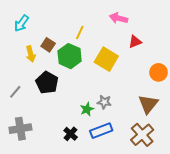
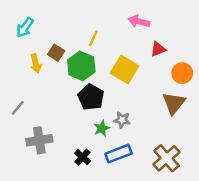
orange circle: (159, 72) -> (182, 73), moved
black pentagon: (47, 83) -> (91, 97), moved
brown triangle: (148, 104) -> (174, 103), moved
gray cross: (20, 129) -> (39, 140), moved

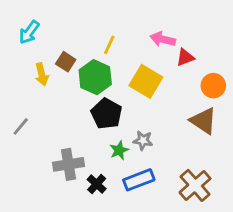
pink arrow: (139, 21) -> (163, 39), moved
brown triangle: (174, 103) -> (203, 121), turned -35
gray cross: (39, 140) -> (68, 164), moved

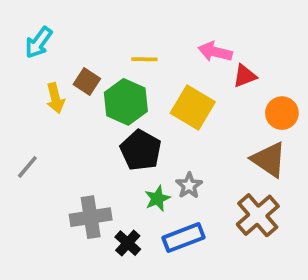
yellow line: (109, 45) -> (144, 59), turned 66
gray star: (143, 140) -> (189, 186), turned 30
brown cross: (195, 185) -> (258, 215), moved

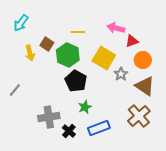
orange circle: (282, 113) -> (143, 60), moved
gray star: (189, 186) -> (121, 74), moved

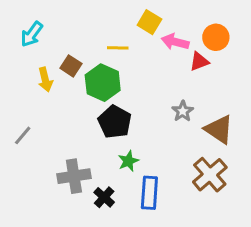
yellow square: (104, 58) -> (149, 22), moved, size x0.7
orange circle: (143, 60) -> (216, 37), moved
blue rectangle: (99, 128) -> (149, 193), turned -65

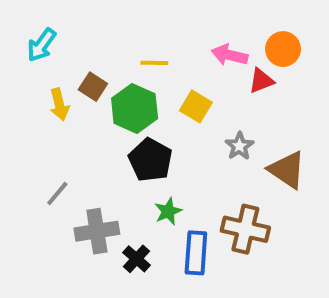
yellow square: (149, 22) -> (196, 106), moved
gray line: (23, 135) -> (57, 194), moved
brown cross: (210, 175) -> (245, 229), moved, turned -36

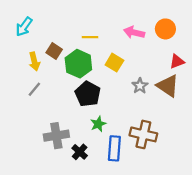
red triangle: (261, 81) -> (177, 61), moved
brown triangle: (287, 170) -> (168, 86), moved
gray line: (57, 194) -> (34, 89), moved

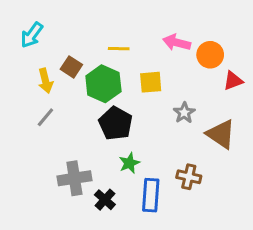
orange circle: (165, 29) -> (210, 55), moved
yellow square: (114, 63) -> (151, 82), turned -36
brown triangle: (168, 86) -> (221, 134), moved
brown cross: (143, 134) -> (189, 177), size x0.7

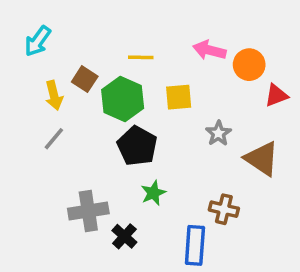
blue rectangle: (151, 195) -> (195, 245), moved

